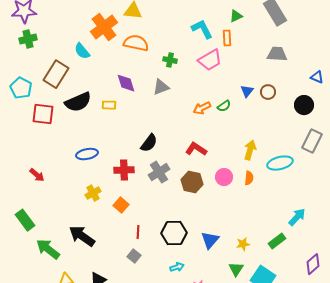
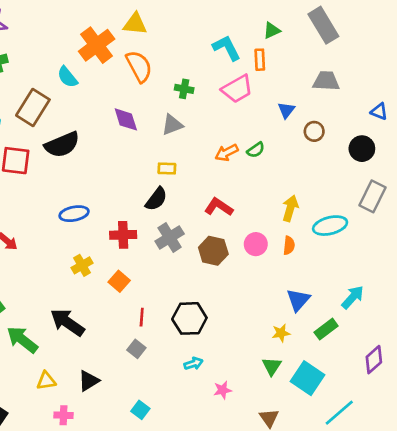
orange semicircle: (136, 43) -> (139, 66), turned 50
blue triangle: (247, 91) -> (286, 110), moved
yellow rectangle: (109, 105) -> (167, 169), moved
blue triangle: (210, 240) -> (298, 300), moved

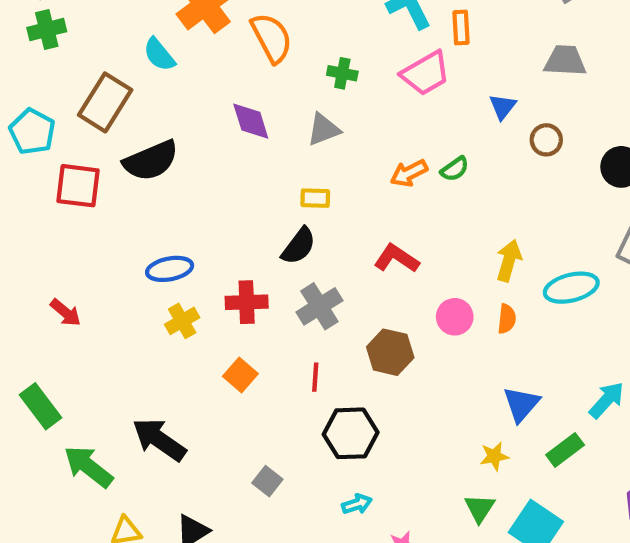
brown hexagon: (213, 251) -> (390, 352), moved
yellow cross: (82, 265) -> (182, 321), moved
red line: (142, 317) -> (315, 377), moved

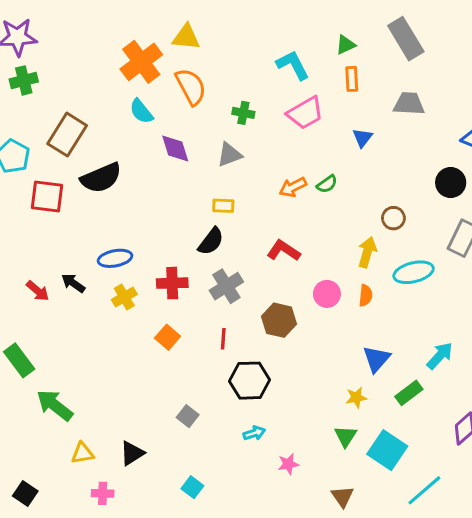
orange rectangle: (461, 27) -> (352, 79), moved
cyan semicircle: (159, 55) -> (141, 111), moved
brown circle: (546, 140) -> (393, 218), moved
black arrow: (159, 440) -> (73, 283), moved, size x0.6

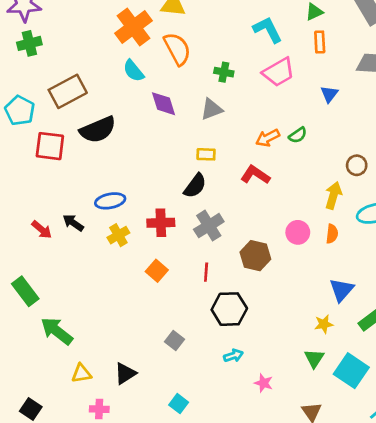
brown rectangle: (67, 135) -> (68, 91), turned 30
red L-shape: (284, 251) -> (255, 175), moved
pink star: (288, 464) -> (264, 383), turned 30

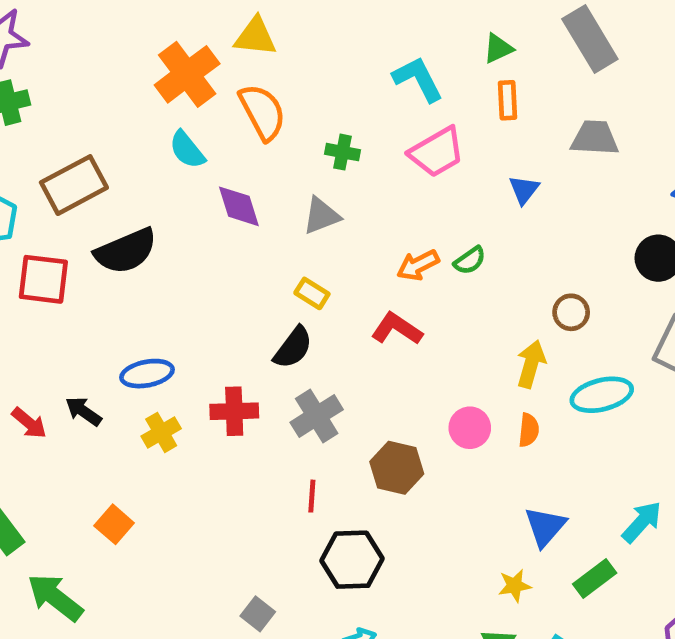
yellow rectangle: (206, 154) -> (312, 293), turned 30
orange square: (157, 271) -> (114, 524), moved

